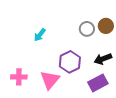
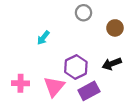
gray circle: (87, 29) -> (83, 13), moved
purple rectangle: (98, 83) -> (89, 91), moved

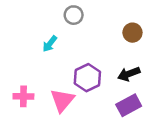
gray circle: (83, 13) -> (74, 15), moved
purple rectangle: (89, 91) -> (129, 105), moved

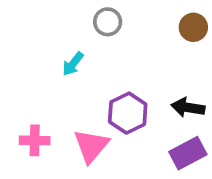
brown circle: (132, 33) -> (193, 27), moved
black arrow: (129, 74) -> (188, 108), turned 30

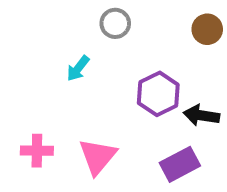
purple hexagon: (128, 113) -> (158, 94), moved
purple rectangle: (188, 153) -> (180, 164), moved

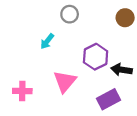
pink triangle: (98, 156) -> (65, 82), moved

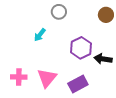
pink triangle: (65, 82) -> (47, 78), moved
purple rectangle: (109, 99) -> (78, 84), moved

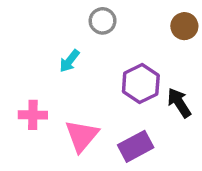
black arrow: (103, 59) -> (179, 103), turned 48
pink cross: (19, 77) -> (33, 115), moved

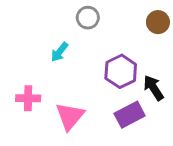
purple rectangle: (136, 146) -> (130, 115), moved

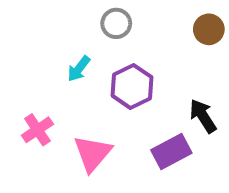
purple hexagon: (121, 71) -> (132, 86), moved
pink cross: (28, 98) -> (37, 130), turned -35

